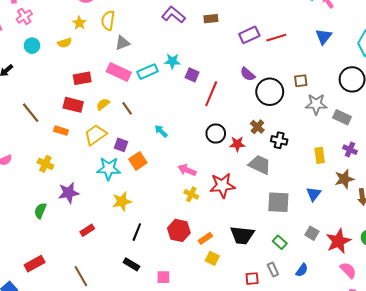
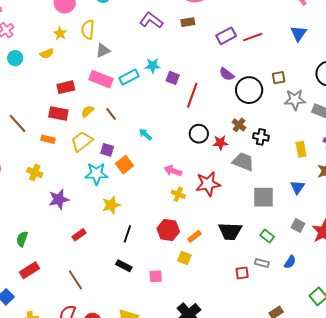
green semicircle: (40, 211) -> (22, 239), moved
yellow square: (212, 258) -> (184, 258), moved
gray rectangle: (273, 270) -> (262, 263), turned -48

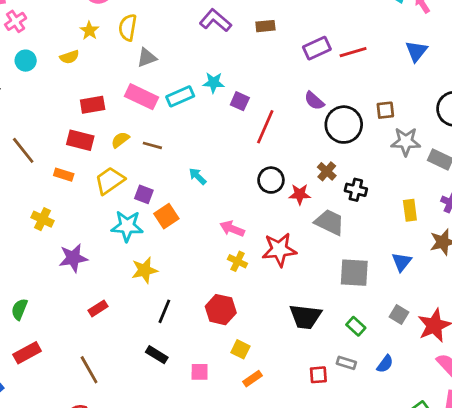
brown line: (111, 114) -> (152, 145), turned -40
orange rectangle: (194, 236) -> (252, 379), moved

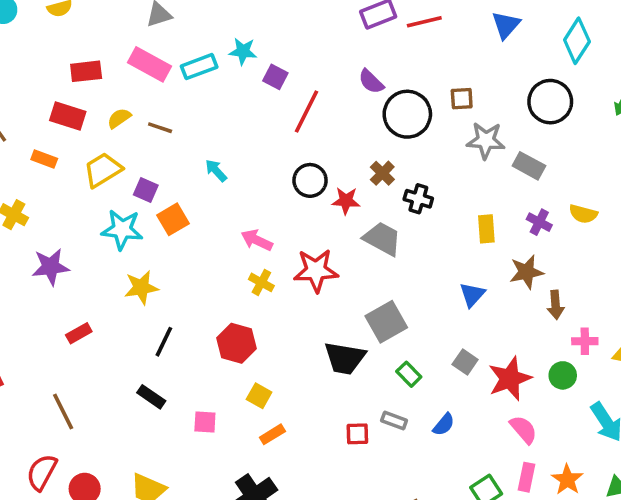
gray square: (354, 273) -> (386, 322), moved, turned -36

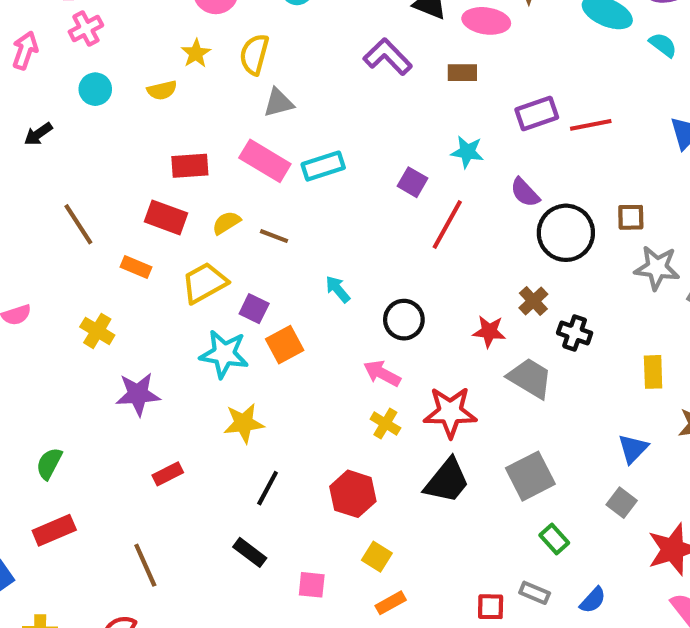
cyan star: (243, 51) -> (467, 152), moved
black circle: (310, 180) -> (404, 320), moved
black trapezoid: (345, 358) -> (447, 481), moved, turned -63
gray square: (465, 362) -> (622, 503), moved

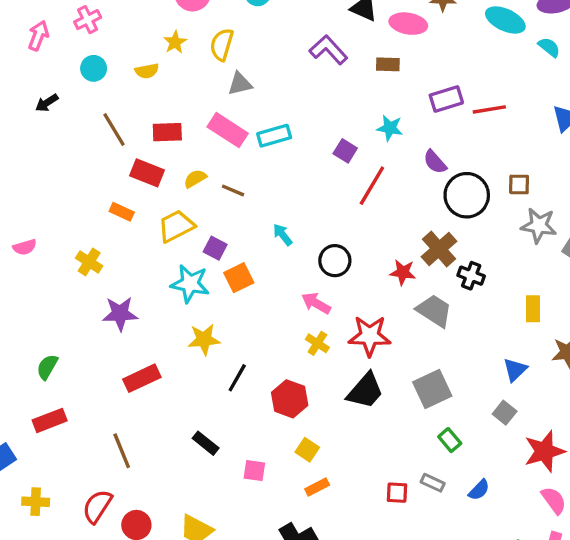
brown line: (78, 224) -> (114, 130), moved
brown cross: (533, 301) -> (439, 249), size x1.5
red rectangle: (168, 474) -> (142, 378), size x1.5
black line: (268, 488) -> (237, 378), moved

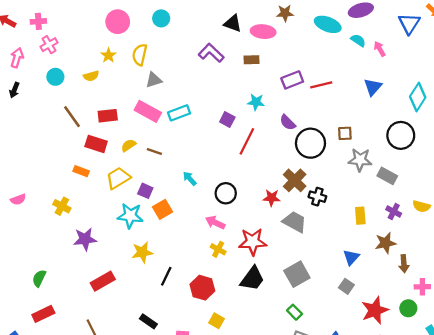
black arrow: (47, 103) -> (14, 90), moved, turned -32
green rectangle: (450, 440) -> (295, 312), moved

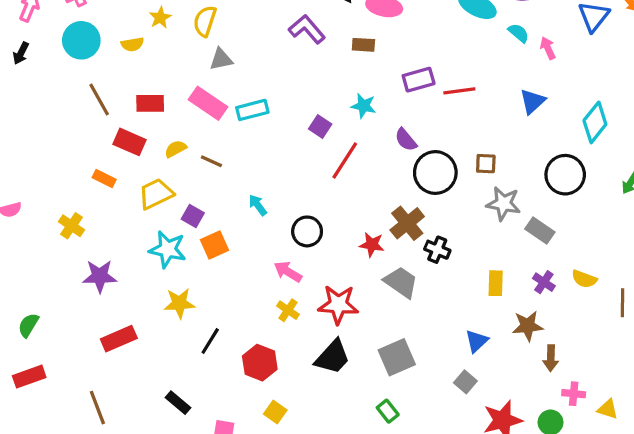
cyan circle: (55, 77) -> (81, 40), size x1.5

